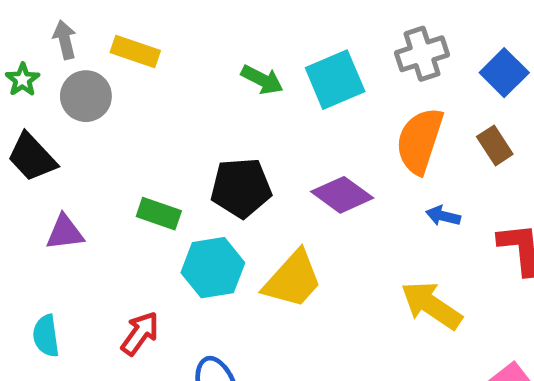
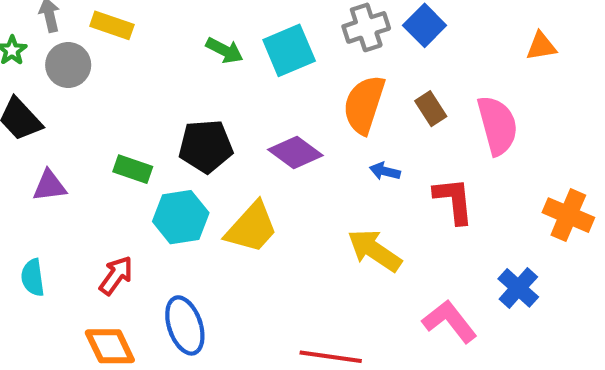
blue square: (504, 73) -> (425, 25), moved

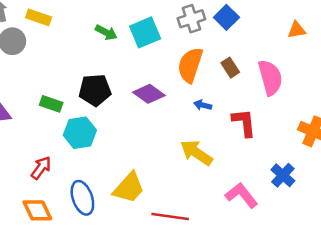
yellow trapezoid: (252, 228) -> (129, 188), moved

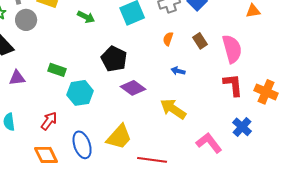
green arrow: (106, 32) -> (86, 17), moved
orange semicircle: (190, 65) -> (168, 39), size x0.5
black pentagon: (95, 90) -> (114, 59), moved, turned 30
purple diamond: (149, 94) -> (133, 88), moved
red L-shape: (244, 123) -> (233, 85), moved

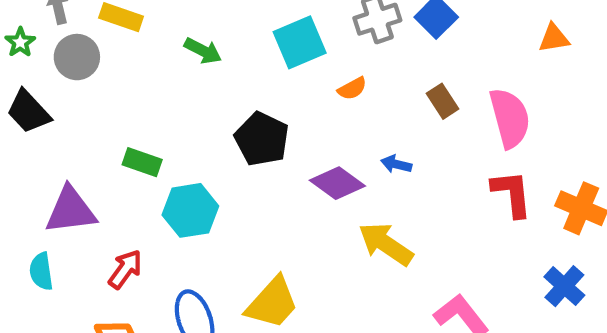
orange semicircle: (168, 39) -> (352, 89), moved, turned -136
purple triangle: (17, 78) -> (71, 210), moved, size x1.5
purple diamond: (133, 88) -> (337, 183), moved
blue cross: (242, 127) -> (564, 286), moved

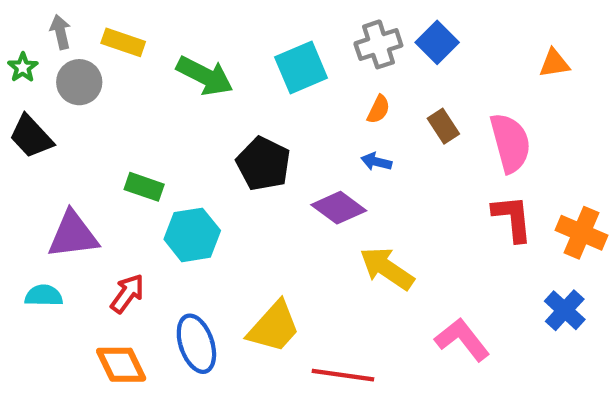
green arrow: (203, 51) -> (205, 76), size x1.5
orange semicircle: (352, 89) -> (378, 109), moved, turned -36
blue arrow: (396, 164) -> (376, 162), moved
cyan semicircle: (41, 271) -> (44, 296), turned 99

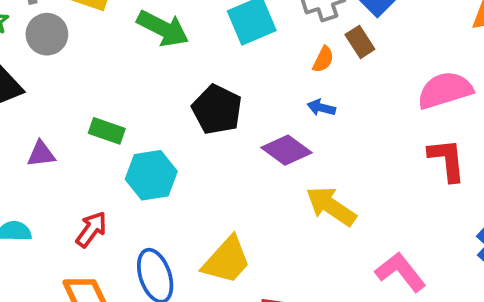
brown rectangle: (443, 126) -> (360, 42), moved
pink semicircle: (510, 143) -> (445, 90), turned -92
purple triangle: (73, 235) -> (41, 154), moved, size x0.6

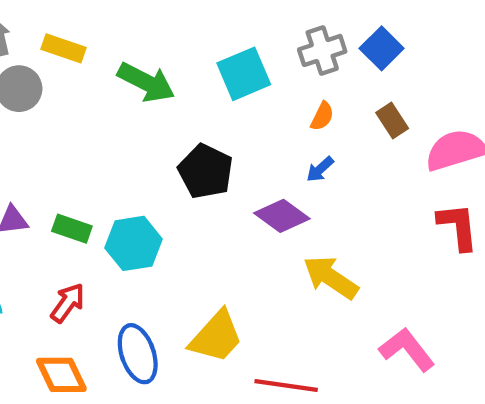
brown rectangle: (360, 42) -> (392, 120), moved
blue arrow: (321, 108) -> (320, 169), turned -56
green rectangle: (107, 131) -> (72, 229), moved

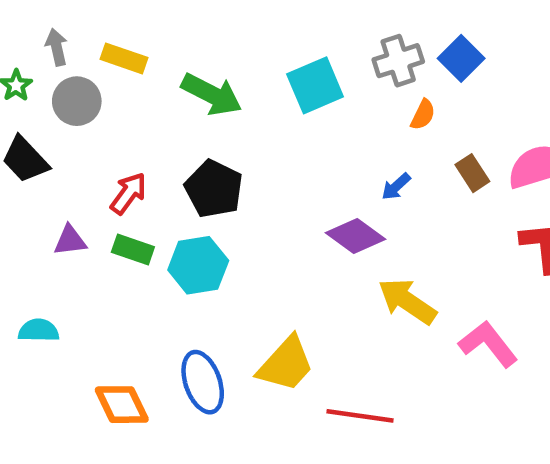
orange semicircle: (322, 116) -> (423, 115), moved
brown rectangle: (392, 120) -> (472, 173), moved
black pentagon: (206, 171) -> (214, 189), moved
red arrow: (68, 303) -> (128, 193), moved
pink L-shape: (407, 349) -> (488, 344), moved

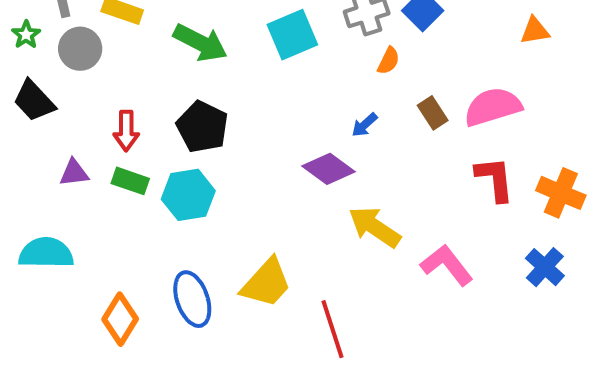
red arrow: (128, 193) -> (126, 131), turned 144
cyan semicircle: (39, 330) -> (46, 253), size x1.5
orange diamond: (122, 405) -> (120, 319), turned 57
red line: (360, 416) -> (332, 329), turned 64

